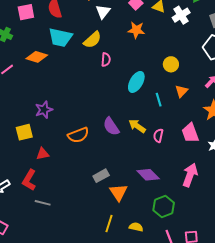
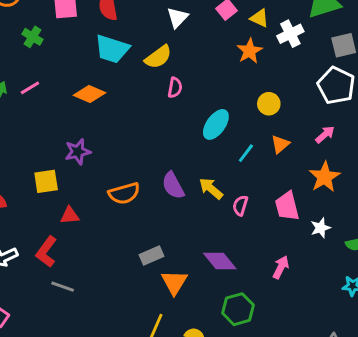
orange star: (136, 30) -> (250, 51), moved, turned 30
orange diamond: (37, 57) -> (89, 94), moved
cyan line: (159, 100) -> (246, 153), turned 48
pink arrow: (190, 175) -> (281, 267), size x0.7

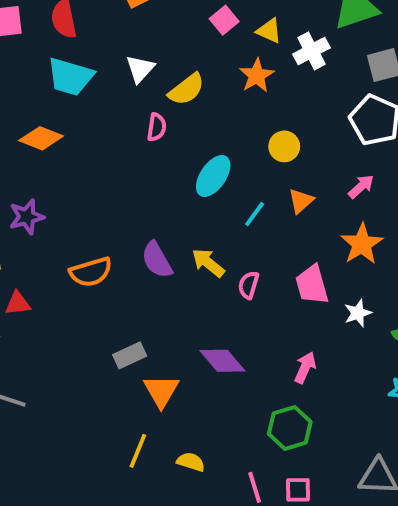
white triangle: (178, 18) -> (140, 69), moved
yellow semicircle: (158, 57) -> (186, 89), moved
green hexagon: (238, 309) -> (290, 428), moved

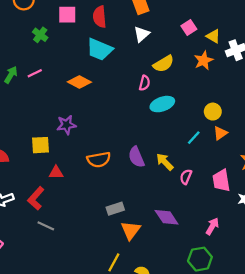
white triangle: (140, 69) -> (142, 34), moved
yellow circle: (284, 146) -> (213, 112), moved
cyan ellipse: (213, 176) -> (162, 104), moved, turned 30

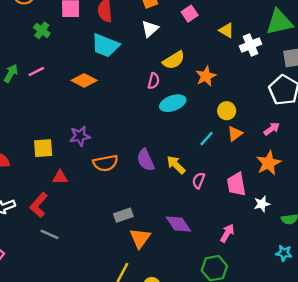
pink square: (189, 28) -> (190, 14), moved
orange star: (204, 60) -> (206, 76), moved
purple star: (66, 125) -> (80, 136), moved

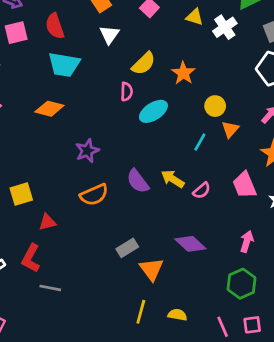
purple star: (80, 136) -> (87, 151), moved
pink semicircle: (199, 181) -> (202, 191), turned -140

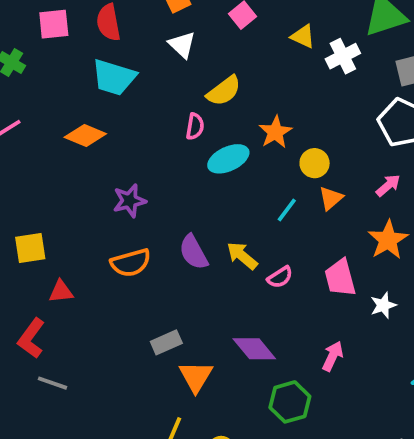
white triangle: (109, 35) -> (182, 45), turned -30
orange star: (183, 73) -> (275, 132), moved
green hexagon: (241, 284) -> (290, 402), moved

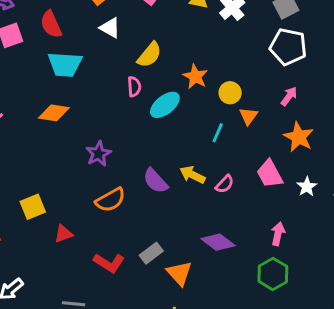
red L-shape: (31, 338) -> (109, 263), moved, turned -80
green hexagon: (290, 402) -> (273, 274), moved

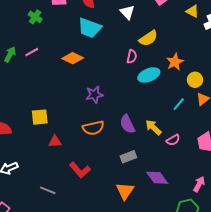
gray rectangle: (151, 253) -> (128, 157), moved

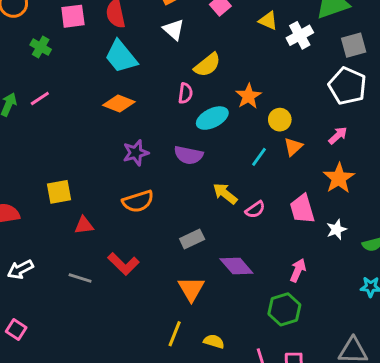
cyan trapezoid: (90, 28) -> (121, 57), turned 35
orange diamond: (73, 58) -> (119, 104), moved
purple semicircle: (127, 124) -> (189, 155), moved, turned -48
gray line: (48, 190) -> (80, 278), moved

